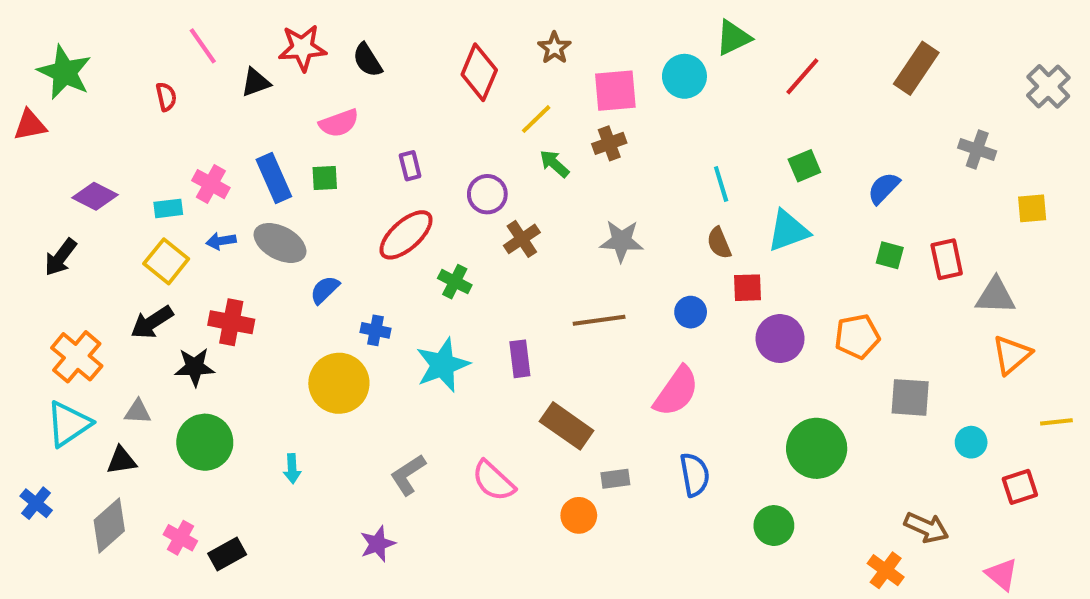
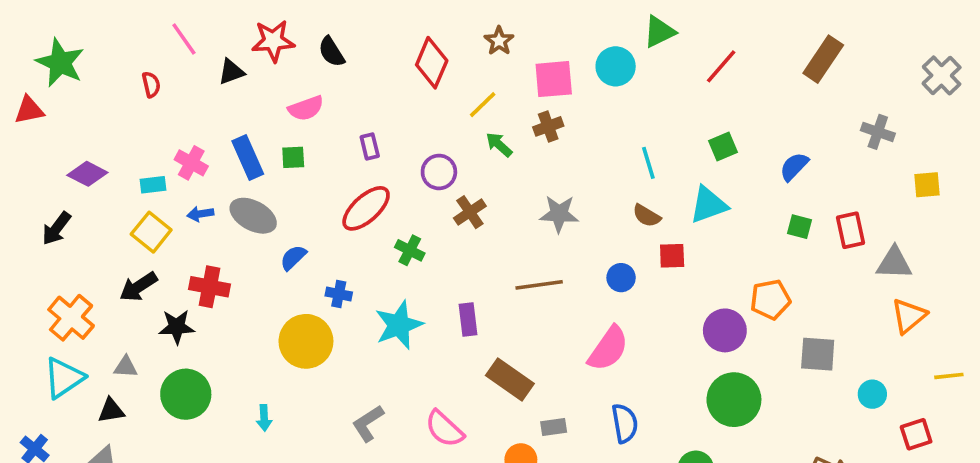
brown semicircle: (719, 243) -> (647, 216), turned -36
purple circle: (780, 339) -> (725, 330), moved

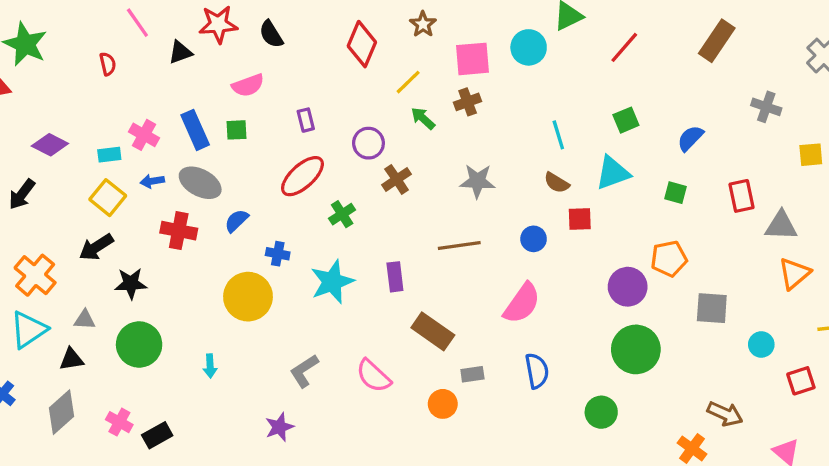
green square: (800, 227) -> (675, 193), moved
green cross: (410, 250) -> (342, 214), turned 30
red cross: (209, 287) -> (179, 231), moved

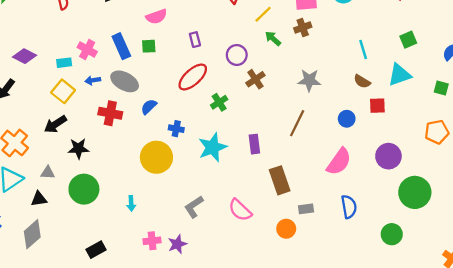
brown line: (459, 245) -> (297, 123), turned -56
purple circle: (628, 287) -> (388, 156), moved
brown rectangle: (433, 331) -> (280, 180), turned 36
pink cross: (119, 422) -> (152, 241), moved, turned -35

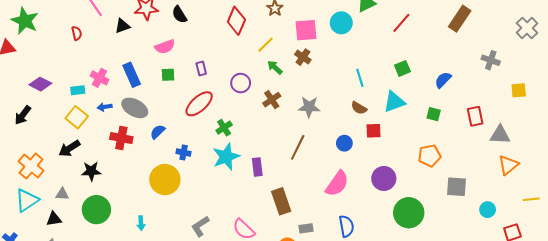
brown cross: (303, 28) -> (303, 57), turned -35
green square: (149, 46) -> (168, 75), moved
brown cross: (255, 79) -> (272, 100), moved
cyan star: (213, 147) -> (226, 157), moved

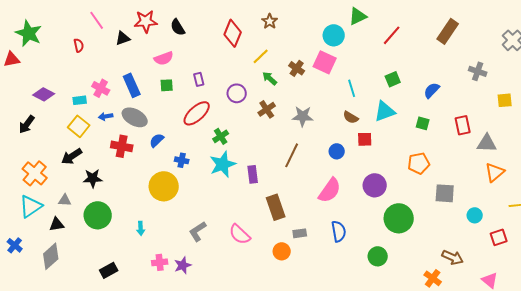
pink square: (306, 30) -> (325, 62), moved, turned 30

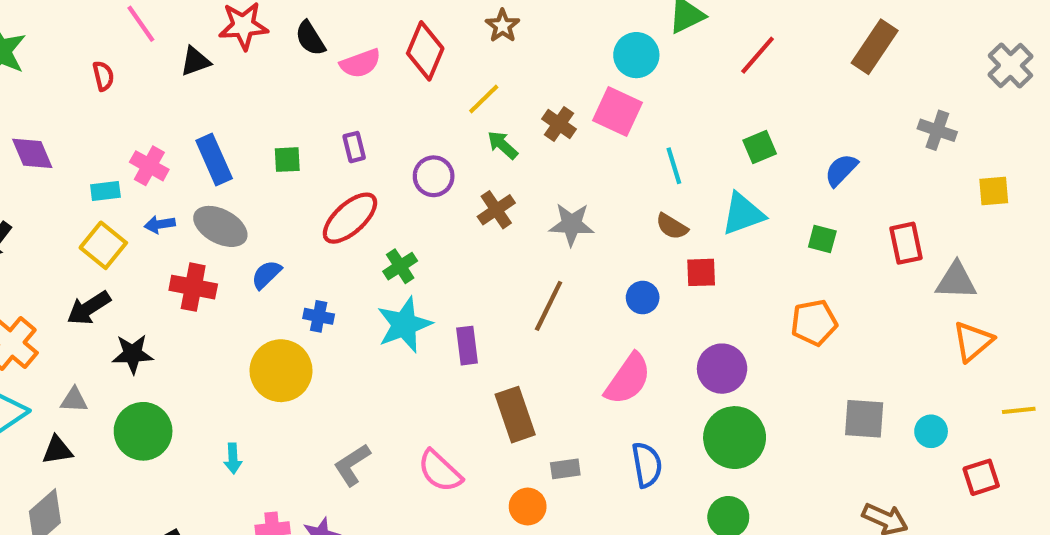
pink semicircle: (164, 58) -> (360, 63), moved
purple diamond: (44, 94) -> (32, 153), moved, turned 40
gray square: (445, 193) -> (864, 419), moved
green circle: (399, 218) -> (735, 438), moved

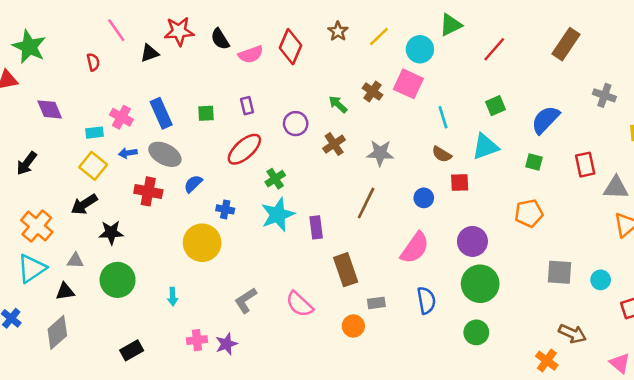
yellow line: (484, 99) -> (379, 36), moved
blue semicircle: (841, 170) -> (545, 120), size x1.4

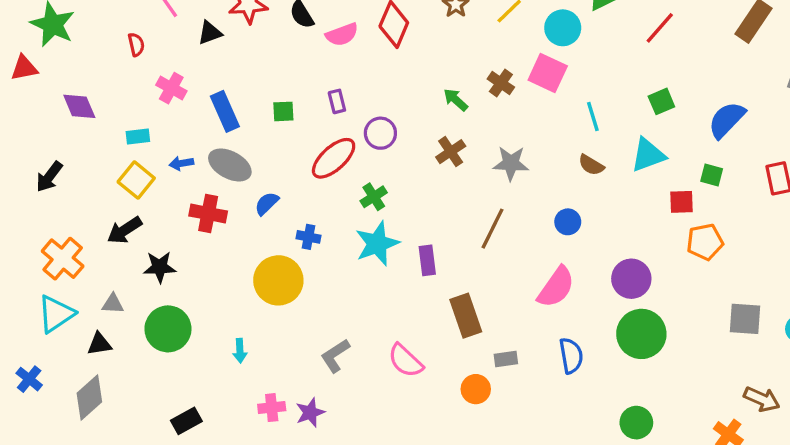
pink cross: (121, 117) -> (171, 88), moved
purple circle: (296, 124) -> (380, 133), moved
red square: (460, 183) -> (682, 202), moved
green circle: (476, 332) -> (636, 423), moved

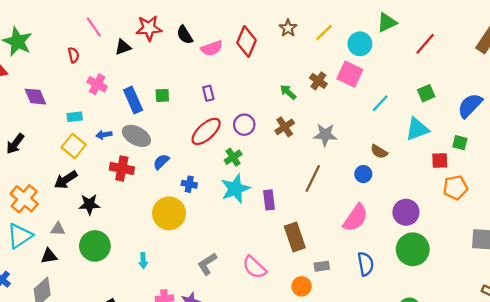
green square: (283, 111) -> (162, 95), moved
cyan line: (593, 116) -> (380, 103), turned 60
purple circle: (380, 133) -> (244, 125), moved
brown semicircle: (591, 165) -> (379, 152), moved

